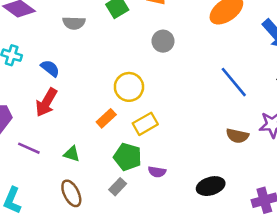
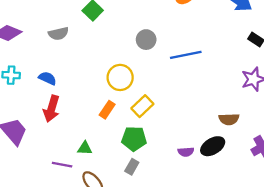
gray circle: (163, 41) -> (146, 40), moved
blue line: (234, 82) -> (186, 55), moved, turned -48
brown semicircle: (237, 136) -> (229, 119), moved
purple line: (29, 148) -> (62, 165), moved
purple semicircle: (157, 172) -> (186, 152), moved

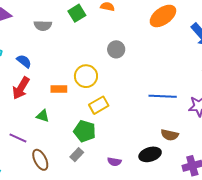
blue line: (186, 55) -> (163, 96), moved
orange rectangle: (107, 110) -> (59, 89), moved, turned 42
green triangle: (85, 148) -> (43, 116), moved
purple semicircle: (186, 152) -> (114, 162), moved

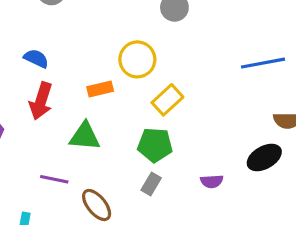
green triangle: (43, 116) -> (85, 136), size x1.5

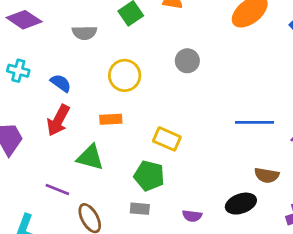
yellow circle: (137, 59) -> (125, 75), moved
yellow rectangle: (167, 100) -> (167, 139), turned 56
gray rectangle: (151, 184) -> (140, 209), turned 54

